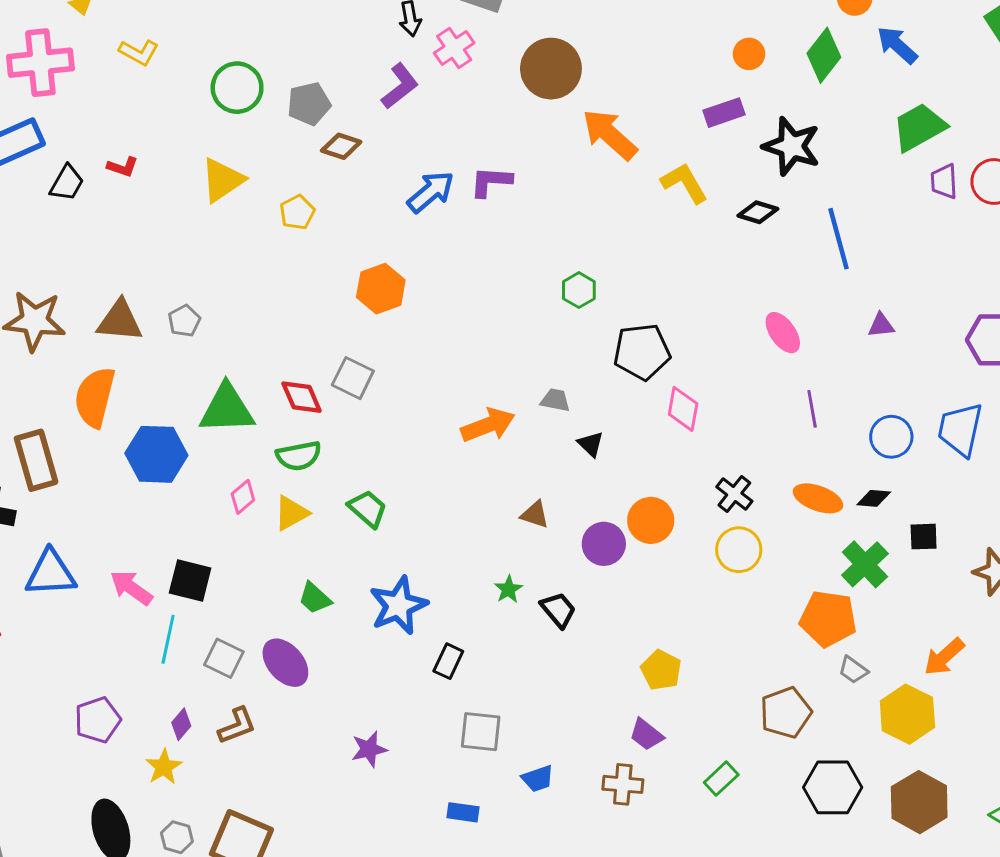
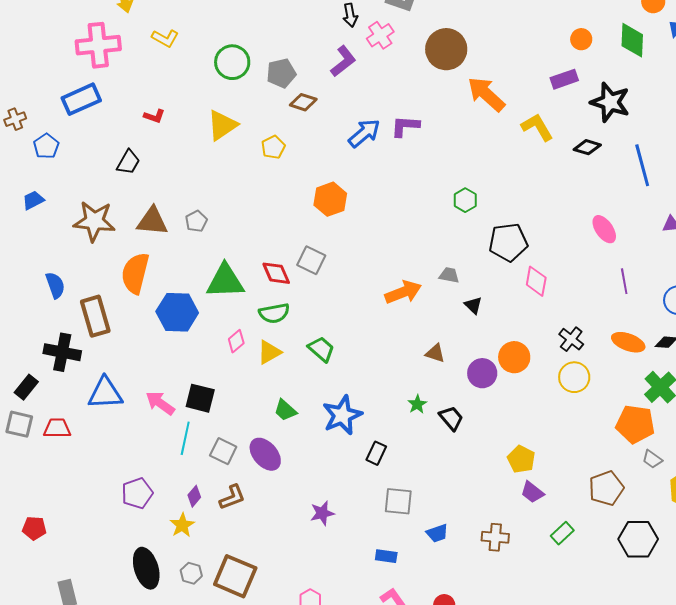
green diamond: (824, 55) -> (632, 40), turned -36
black trapezoid: (67, 183) -> (128, 162), moved
purple trapezoid: (646, 735) -> (532, 492), moved

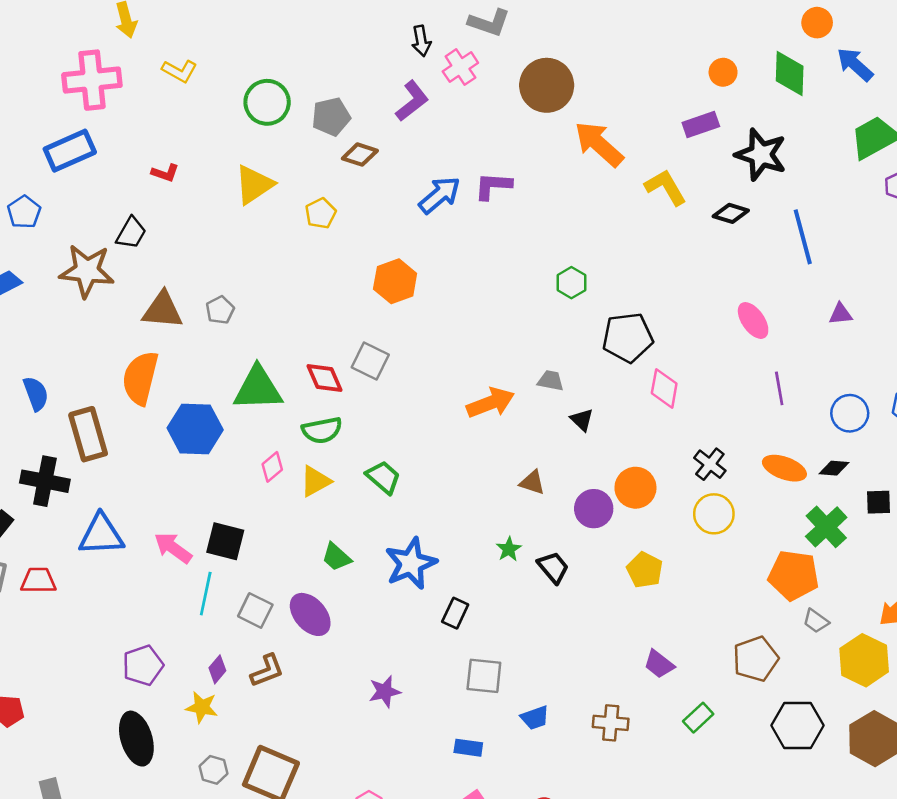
brown star: (94, 221) -> (87, 271), moved
yellow pentagon: (521, 459) -> (645, 570), moved
yellow star: (182, 525) -> (202, 707), turned -30
black ellipse: (146, 568) -> (136, 739), moved

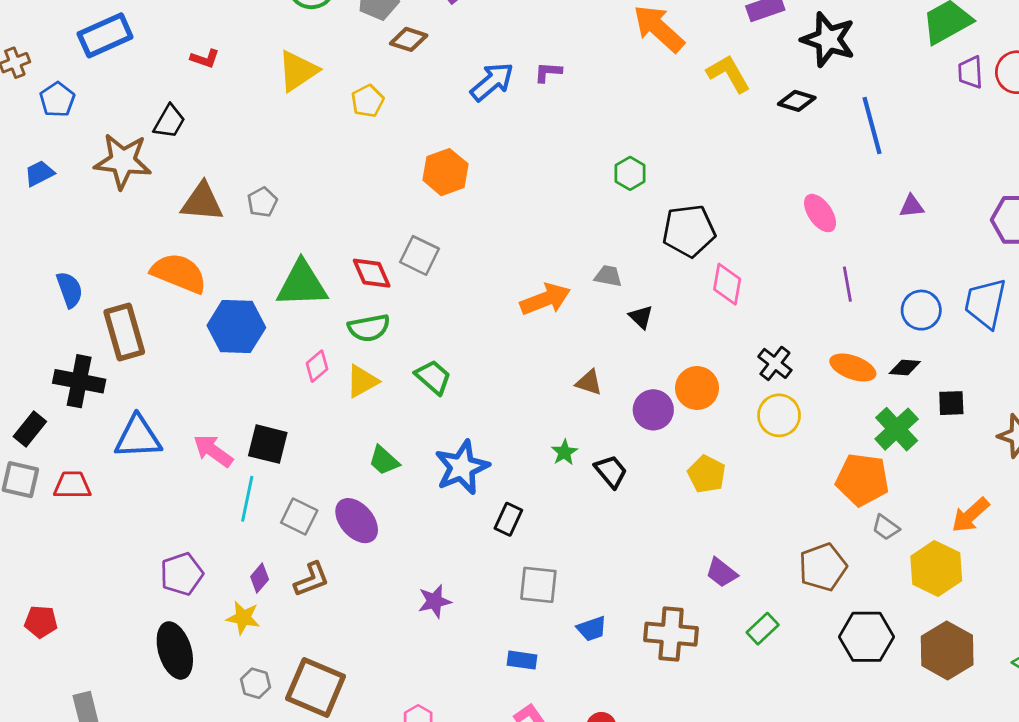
purple L-shape: (493, 186) -> (548, 72), size x0.7
orange semicircle: (140, 378) -> (179, 273), turned 98
brown cross: (611, 723) -> (671, 634), size x1.4

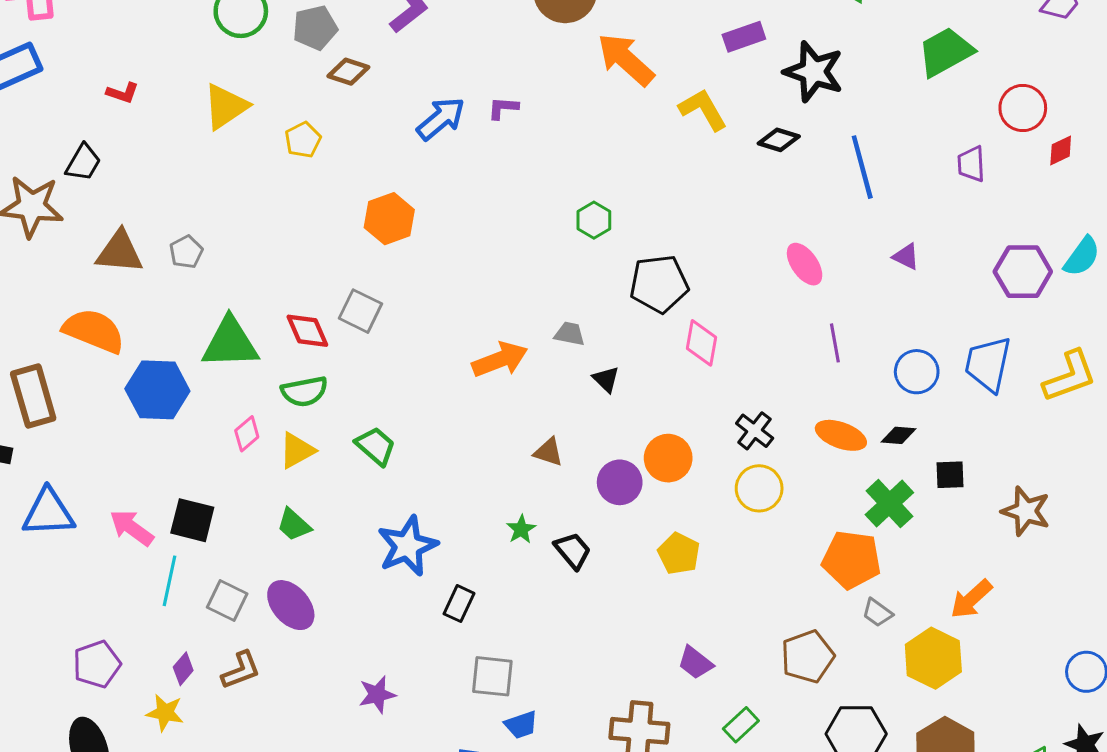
purple trapezoid: (970, 72) -> (971, 164), moved
purple triangle: (912, 206) -> (906, 257), turned 32
green trapezoid: (384, 460) -> (294, 525), moved
blue trapezoid: (592, 629) -> (521, 725), moved

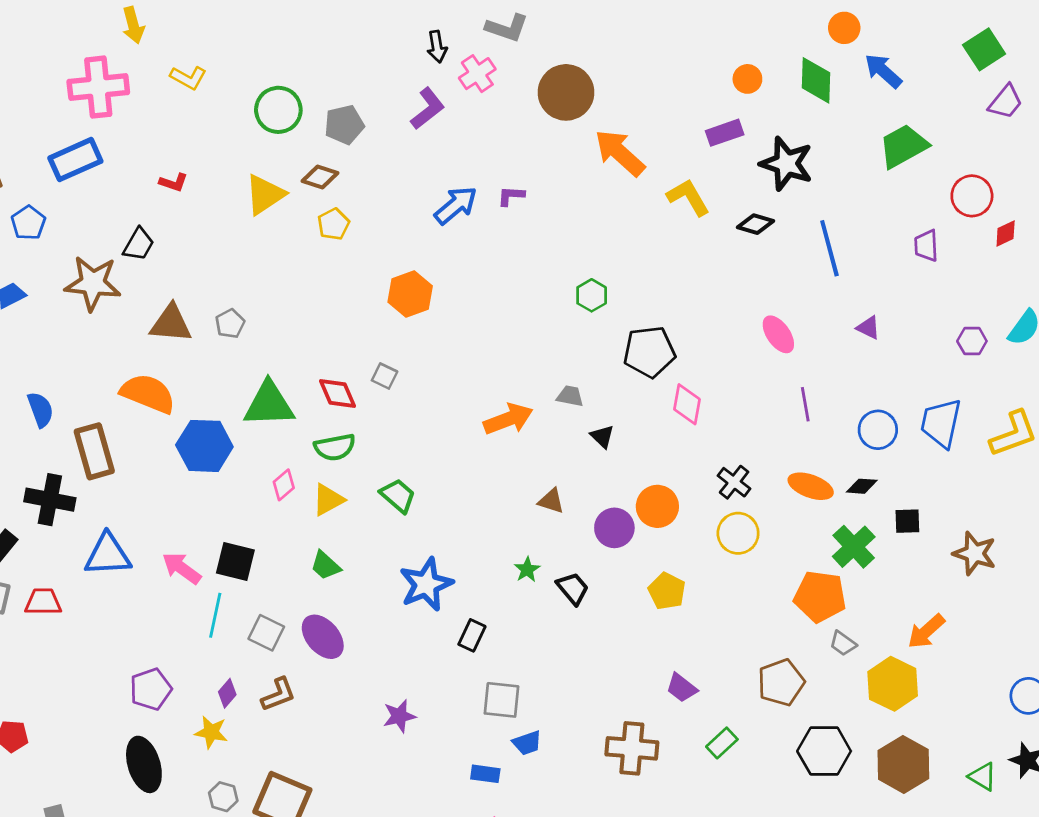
brown diamond: (348, 72) -> (320, 177), moved
purple hexagon: (1023, 272) -> (972, 341), size x0.6
gray square: (361, 311) -> (385, 376), size x0.7

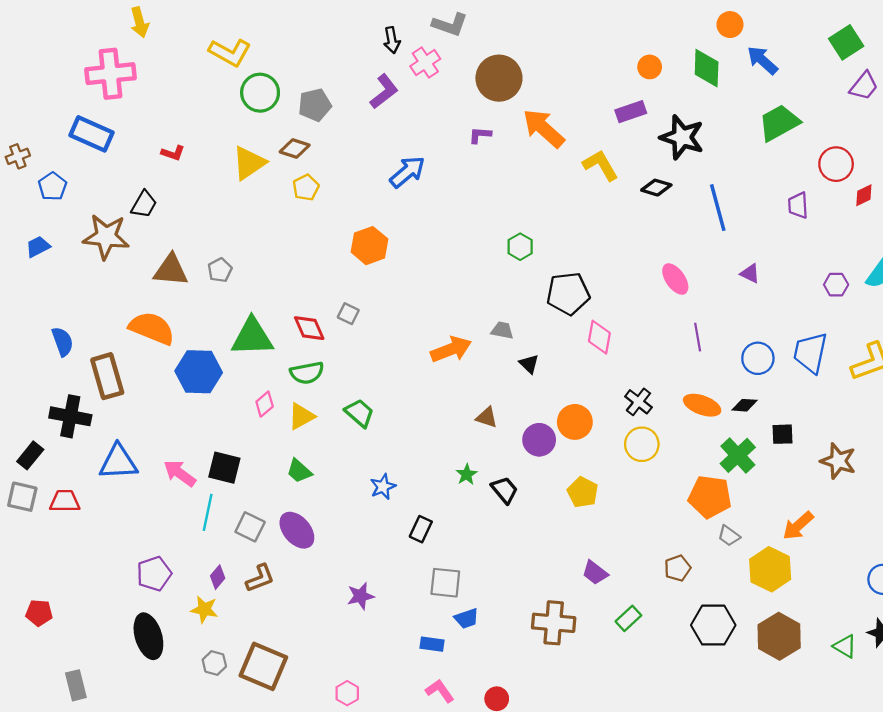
yellow L-shape: (188, 78) -> (230, 52), moved, size x1.4
blue rectangle: (75, 160) -> (92, 134), turned 48
purple L-shape: (511, 196) -> (480, 135), moved
blue star: (426, 584) -> (383, 487), size x0.6
brown pentagon: (781, 682) -> (678, 568), size x0.7

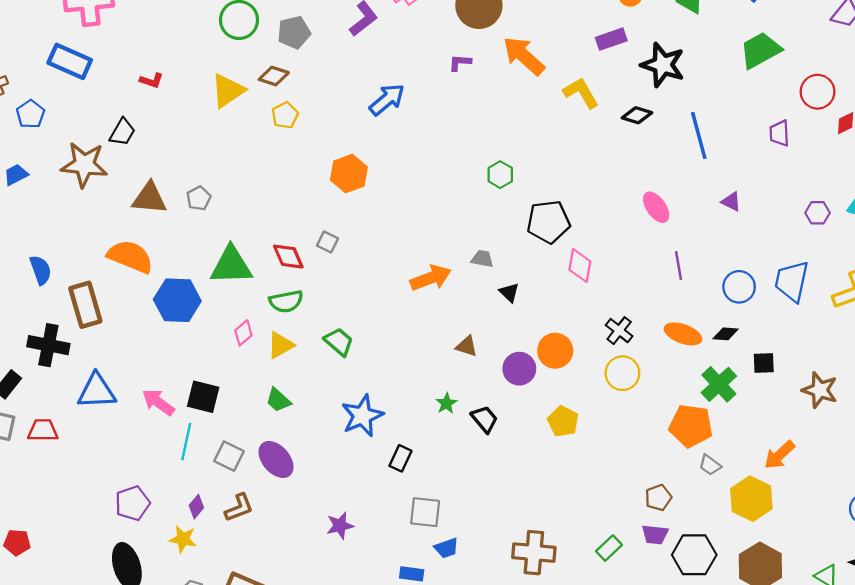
blue star: (383, 487) -> (362, 416), size x1.6
purple trapezoid: (595, 573) -> (655, 535), moved, turned -32

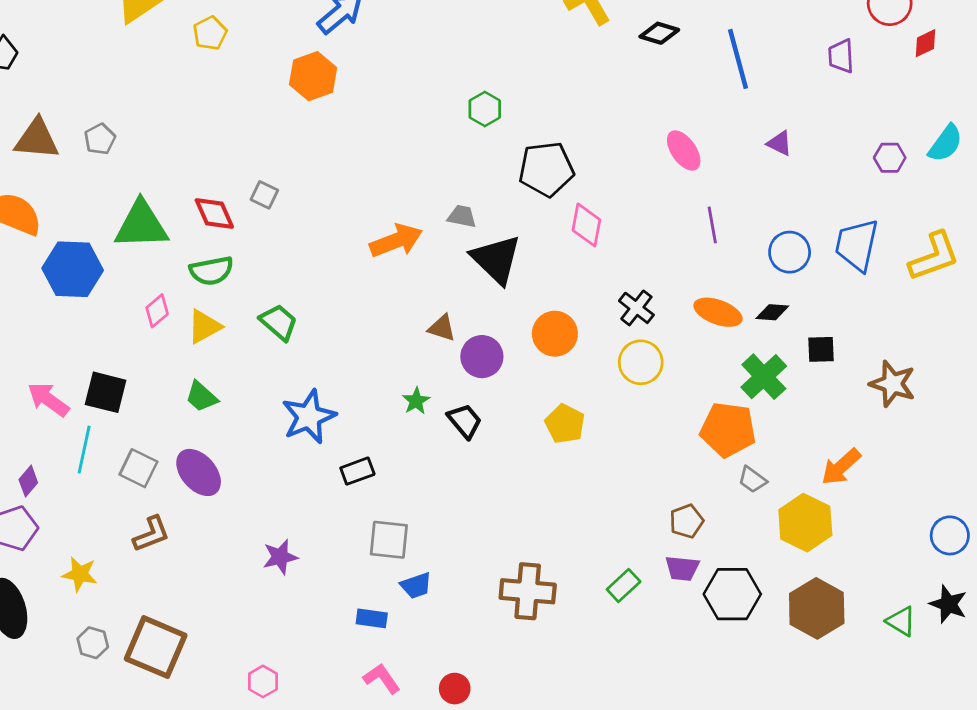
orange hexagon: (349, 174) -> (313, 76), moved
black triangle: (509, 292) -> (496, 259), size x2.0
purple circle: (519, 369) -> (482, 357), moved
black rectangle: (400, 458) -> (357, 471), turned 45
purple diamond: (196, 507) -> (28, 481), moved

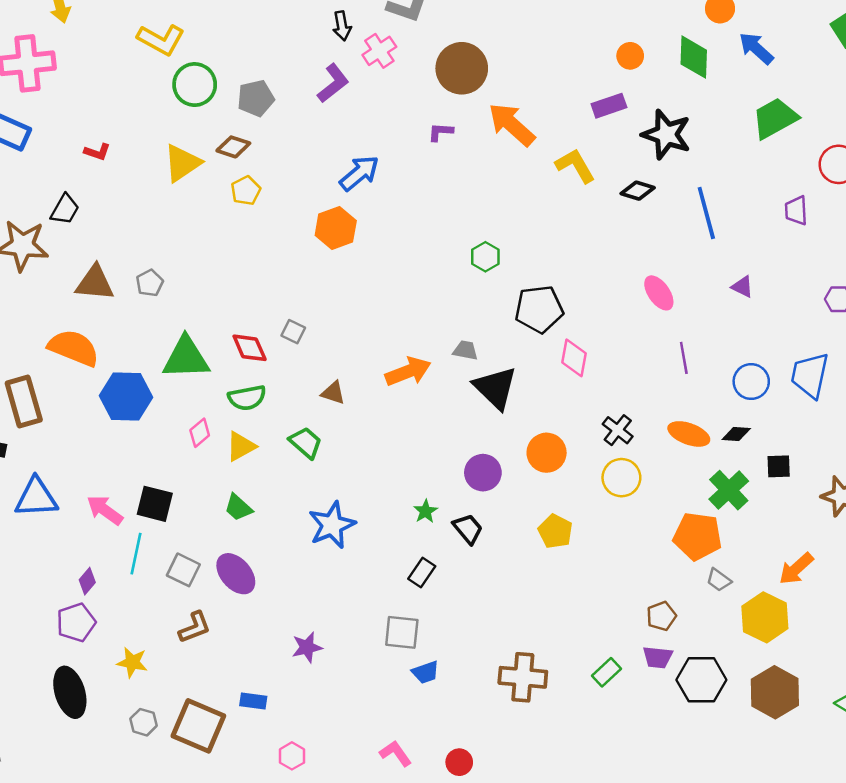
brown triangle: (442, 328) -> (333, 393), moved
black rectangle: (357, 471) -> (422, 572), moved, turned -36
blue rectangle: (372, 618) -> (253, 701), moved

